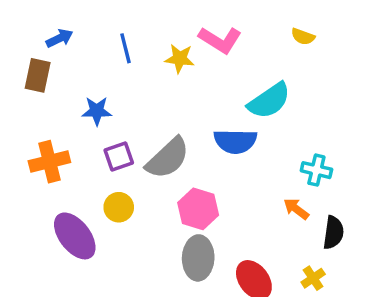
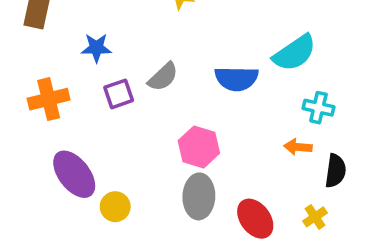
cyan semicircle: (269, 101) -> (295, 53), moved
gray semicircle: (168, 158) -> (163, 77), moved, size x0.7
yellow circle: (119, 207) -> (115, 207), moved
orange arrow: (296, 209) -> (298, 147), turned -32

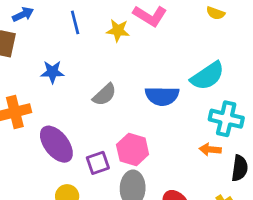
purple square: (119, 94) -> (98, 163), moved
cyan cross: (318, 108) -> (226, 119), size x1.4
purple ellipse: (74, 174) -> (56, 144), moved

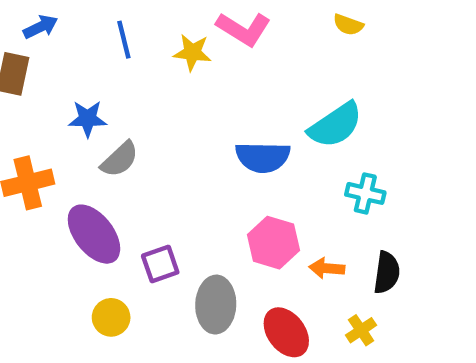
gray semicircle: (105, 95) -> (120, 159), moved
cyan cross: (226, 119) -> (365, 193), size x0.7
pink hexagon: (133, 149) -> (273, 243), moved
orange arrow: (210, 149) -> (327, 268), moved

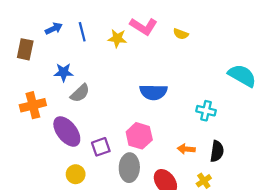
yellow semicircle: (348, 25) -> (181, 34), moved
blue arrow: (41, 27) -> (54, 28), moved
cyan semicircle: (335, 125) -> (242, 76), moved, turned -116
pink hexagon: (273, 243) -> (139, 136), moved

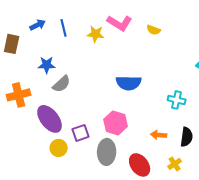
yellow circle: (76, 174) -> (59, 148), moved

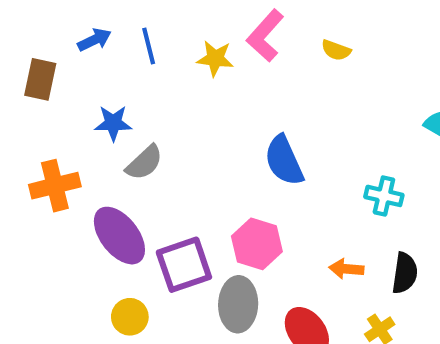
pink L-shape: (120, 23) -> (265, 36), turned 100
blue semicircle: (129, 83) -> (284, 161), turned 65
purple square: (81, 133) -> (184, 265), size x1.5
yellow circle: (59, 148) -> (130, 317), moved

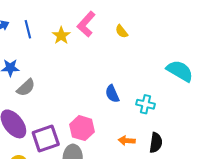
yellow semicircle: (336, 50) -> (122, 31), turned 32
yellow star: (215, 59) -> (61, 36), turned 30
blue semicircle: (284, 161) -> (112, 94), moved, size x0.7

